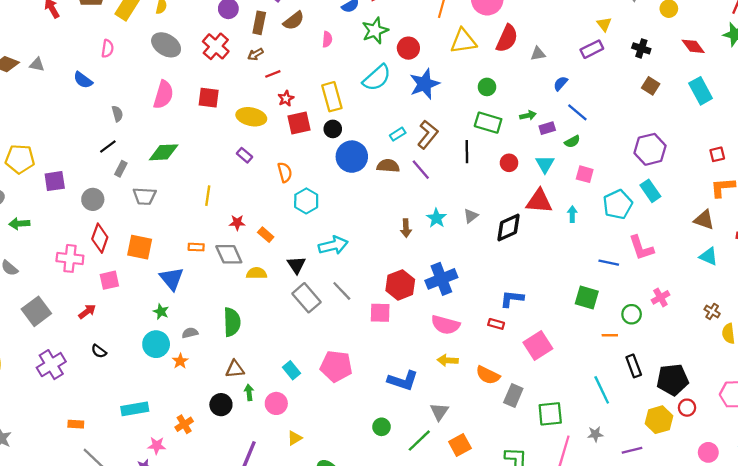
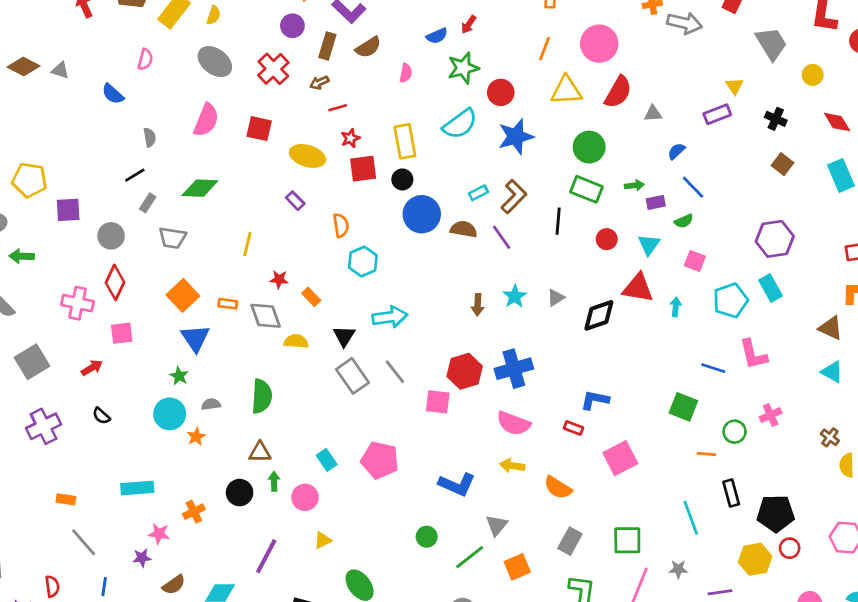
green circle: (487, 87) -> (589, 147), size x1.5
orange square: (140, 247) -> (183, 295), moved, turned 30
gray rectangle: (513, 395) -> (570, 541), moved

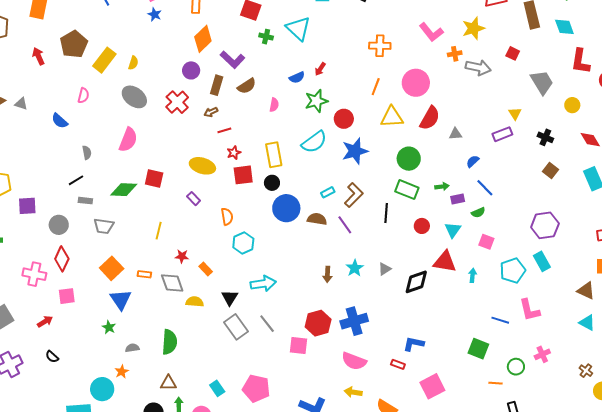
red square: (259, 129) -> (154, 178), moved
gray rectangle: (148, 203) -> (85, 201), turned 64
cyan circle: (170, 414) -> (102, 389), moved

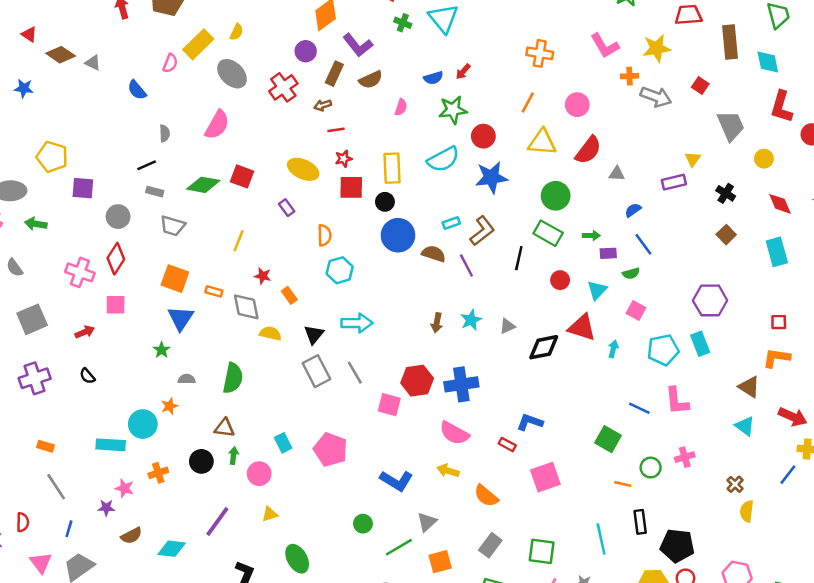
yellow rectangle: (104, 60) -> (198, 44), moved
pink circle: (416, 83) -> (577, 105), size x0.7
orange square: (112, 268) -> (175, 279), turned -35

